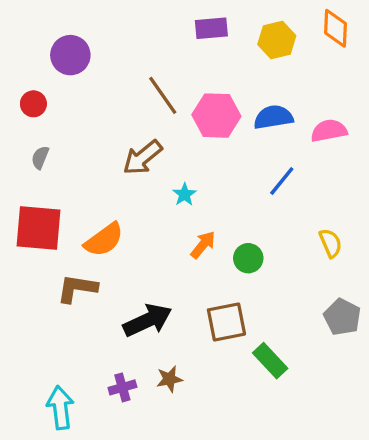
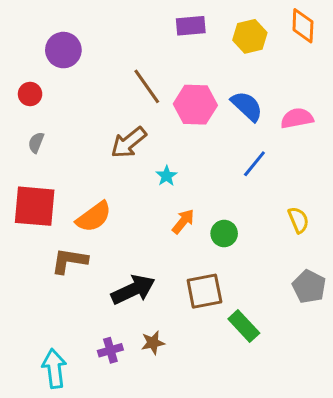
blue semicircle: (273, 117) -> (247, 106), turned 52

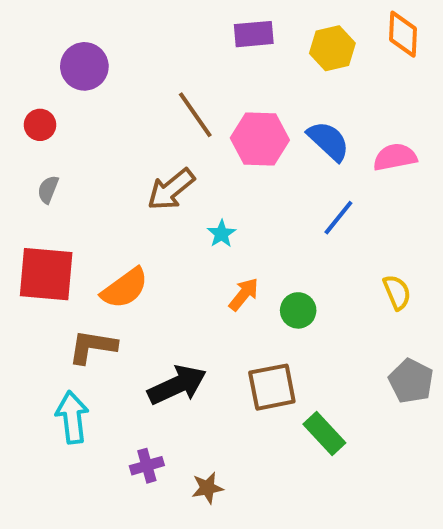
brown star: (153, 343) -> (207, 488), moved
cyan arrow: (54, 368) -> (72, 417), moved

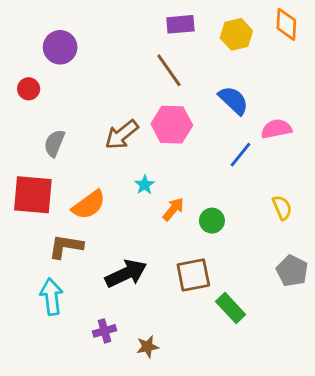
brown line: (195, 115) -> (169, 70), moved
pink hexagon: (260, 139) -> (172, 125), moved
pink semicircle: (395, 157) -> (276, 129), moved
gray semicircle: (48, 189) -> (54, 143), moved, size x1.4
cyan star: (222, 234) -> (145, 185), moved

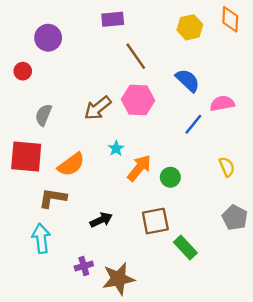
purple rectangle: (180, 24) -> (113, 19), moved
orange arrow: (173, 209) -> (139, 168), size x1.4
black arrow: (126, 274) -> (101, 220), size x0.7
brown star: (147, 347) -> (118, 279), size x1.8

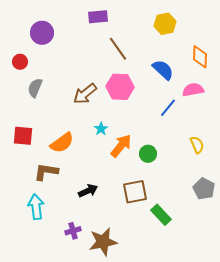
orange diamond: (230, 19) -> (200, 57), moved
gray semicircle: (43, 115) -> (35, 88), moved
red square: (26, 156) -> (23, 136), size x0.7

